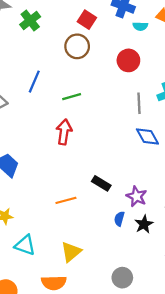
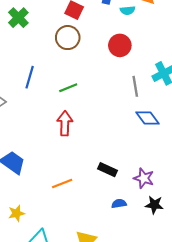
orange line: (66, 200) -> (62, 183), moved
blue semicircle: (119, 219) -> (119, 204), moved, turned 72
black star: (144, 224) -> (154, 205), turned -30

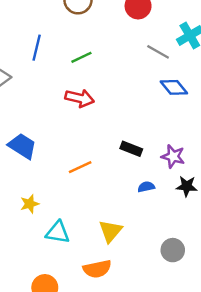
gray line: (135, 86) -> (158, 52), turned -48
red arrow: (65, 123) -> (80, 98), turned 105

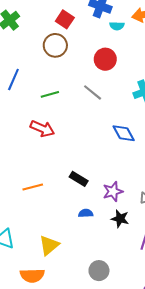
gray line: (158, 52) -> (93, 92), moved
purple star: (173, 156) -> (113, 192), turned 30

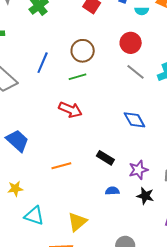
brown circle: (55, 45) -> (83, 51), moved
gray line: (93, 92) -> (136, 72), moved
blue diamond: (124, 133) -> (134, 120), moved

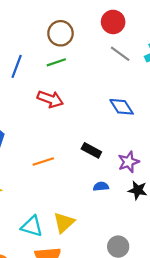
blue line: (43, 63) -> (17, 66), moved
cyan triangle: (34, 216) -> (32, 226), moved

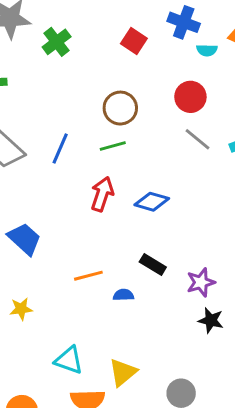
red arrow: (50, 99) -> (102, 194), turned -95
blue diamond: (122, 107) -> (152, 202), moved, turned -45
blue semicircle: (101, 186) -> (123, 295), moved
yellow triangle: (64, 223) -> (123, 372), moved

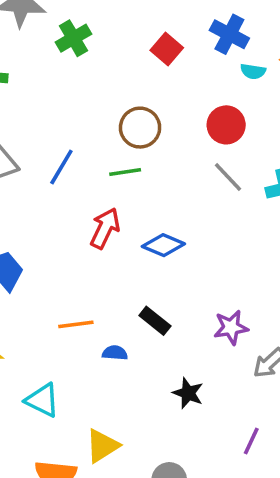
purple star: (201, 282) -> (231, 327), moved
black star: (211, 320) -> (188, 393), moved
cyan triangle: (69, 360) -> (42, 400), moved

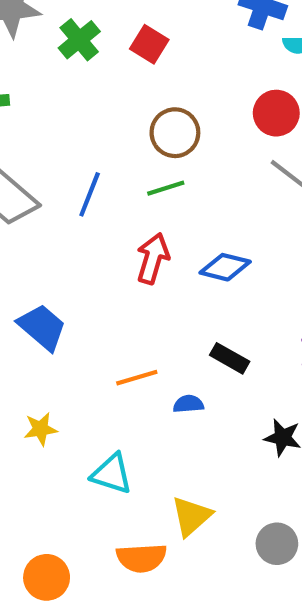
red square: (167, 49) -> (149, 44), moved

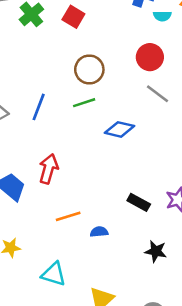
red arrow: (153, 258) -> (49, 169), moved
blue diamond: (225, 267) -> (119, 129), moved
black rectangle: (230, 358) -> (139, 202), moved

